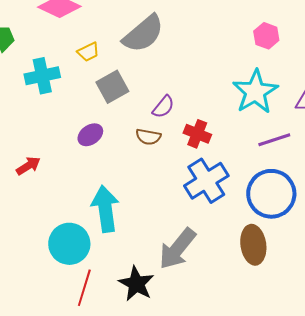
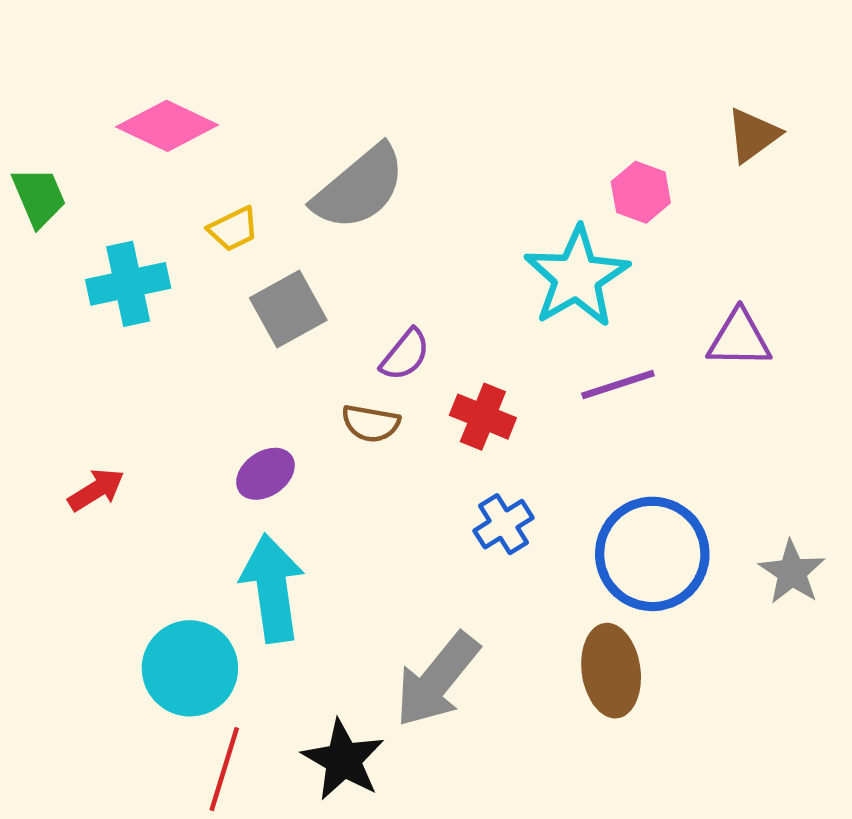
cyan star: (255, 92) -> (577, 277), moved
purple ellipse: (90, 135) -> (265, 474), moved
purple line: (274, 140) -> (618, 385), moved
blue cross: (206, 181) -> (503, 524), size x0.6

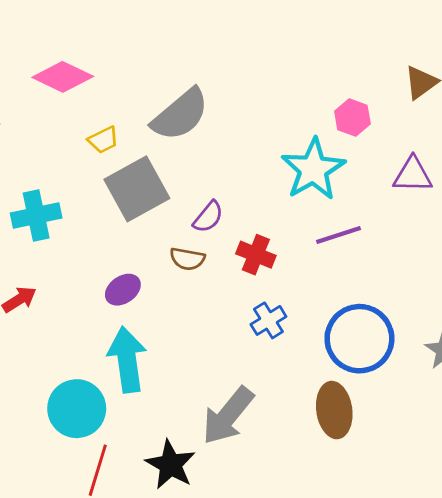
cyan cross: (128, 284) -> (36, 215), moved
gray square: (288, 309) -> (137, 189), size x1.4
purple triangle: (739, 339) -> (413, 175), moved

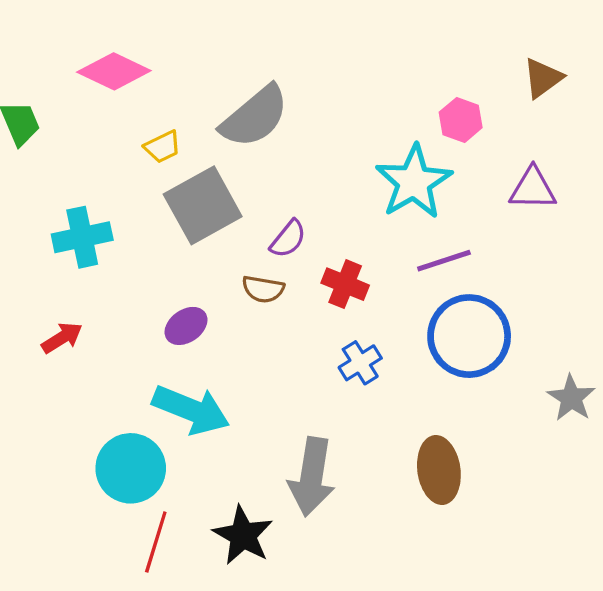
blue circle: (359, 339) -> (469, 336), moved
cyan arrow: (127, 360) -> (191, 410), turned 120
gray arrow: (228, 416) -> (312, 477), turned -30

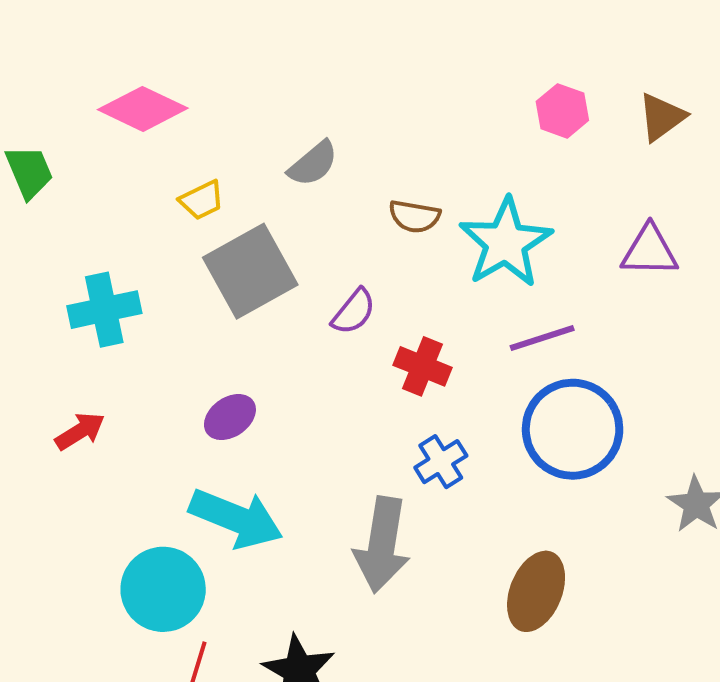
gray semicircle: (255, 117) -> (313, 164), size x0.6
pink hexagon: (461, 120) -> (562, 111), moved
brown semicircle: (263, 289) -> (414, 216), moved
brown ellipse: (439, 470) -> (536, 591), turned 30
gray arrow: (312, 477) -> (382, 545), moved

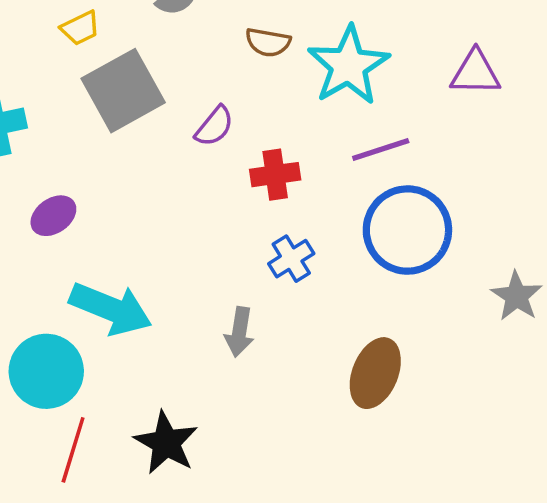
red cross: (423, 366) -> (275, 175), turned -30
purple ellipse: (230, 417) -> (53, 216), moved
gray arrow: (382, 545) -> (239, 332), size x0.6

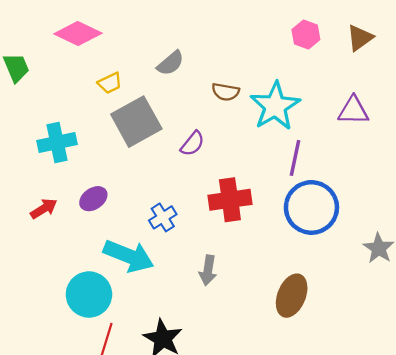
purple line: (381, 150) -> (295, 158), turned -60
red cross: (275, 175) -> (230, 200), moved, size x1.4
blue cross: (291, 259) -> (163, 217), moved

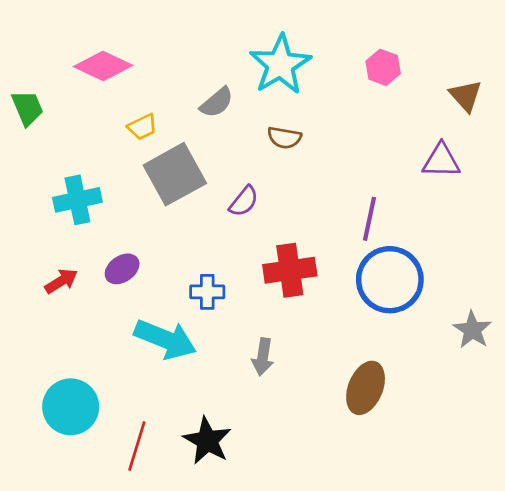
brown triangle: (360, 38) -> (466, 96), moved, turned -36
cyan star: (275, 106) -> (280, 65), moved
blue cross: (163, 217) -> (207, 292), turned 32
cyan circle: (89, 294) -> (71, 407), moved

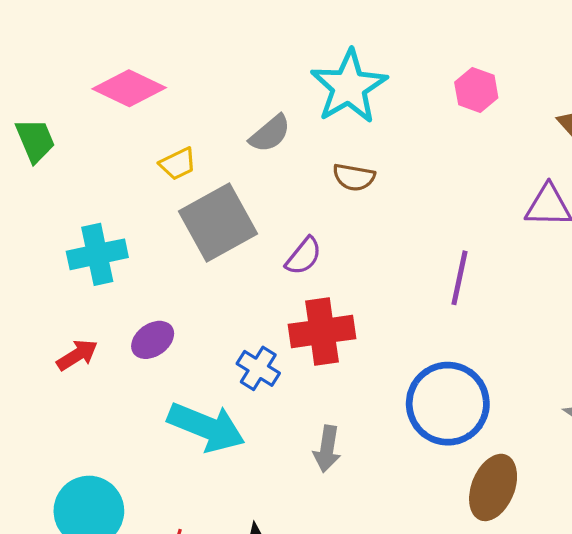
red cross: (290, 270) -> (322, 332), moved
blue circle: (390, 280) -> (448, 404), moved
blue cross: (207, 292) -> (258, 368), turned 32
brown ellipse: (366, 388) -> (493, 487), moved

